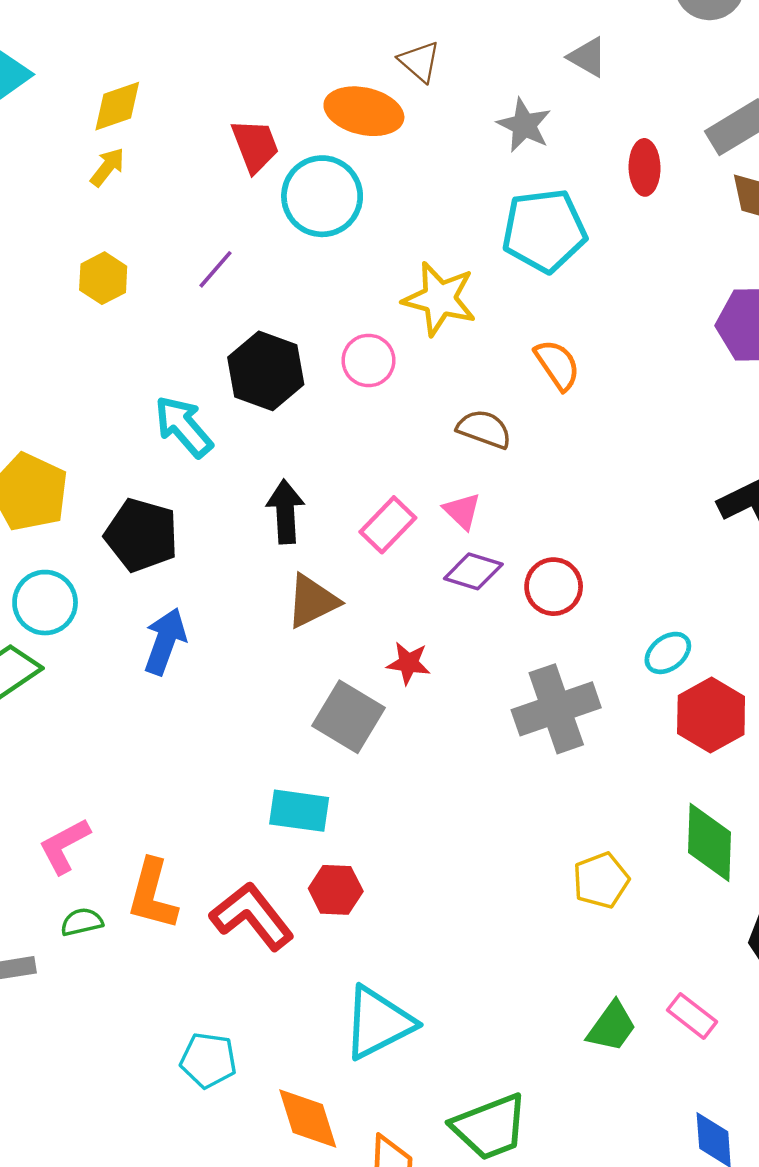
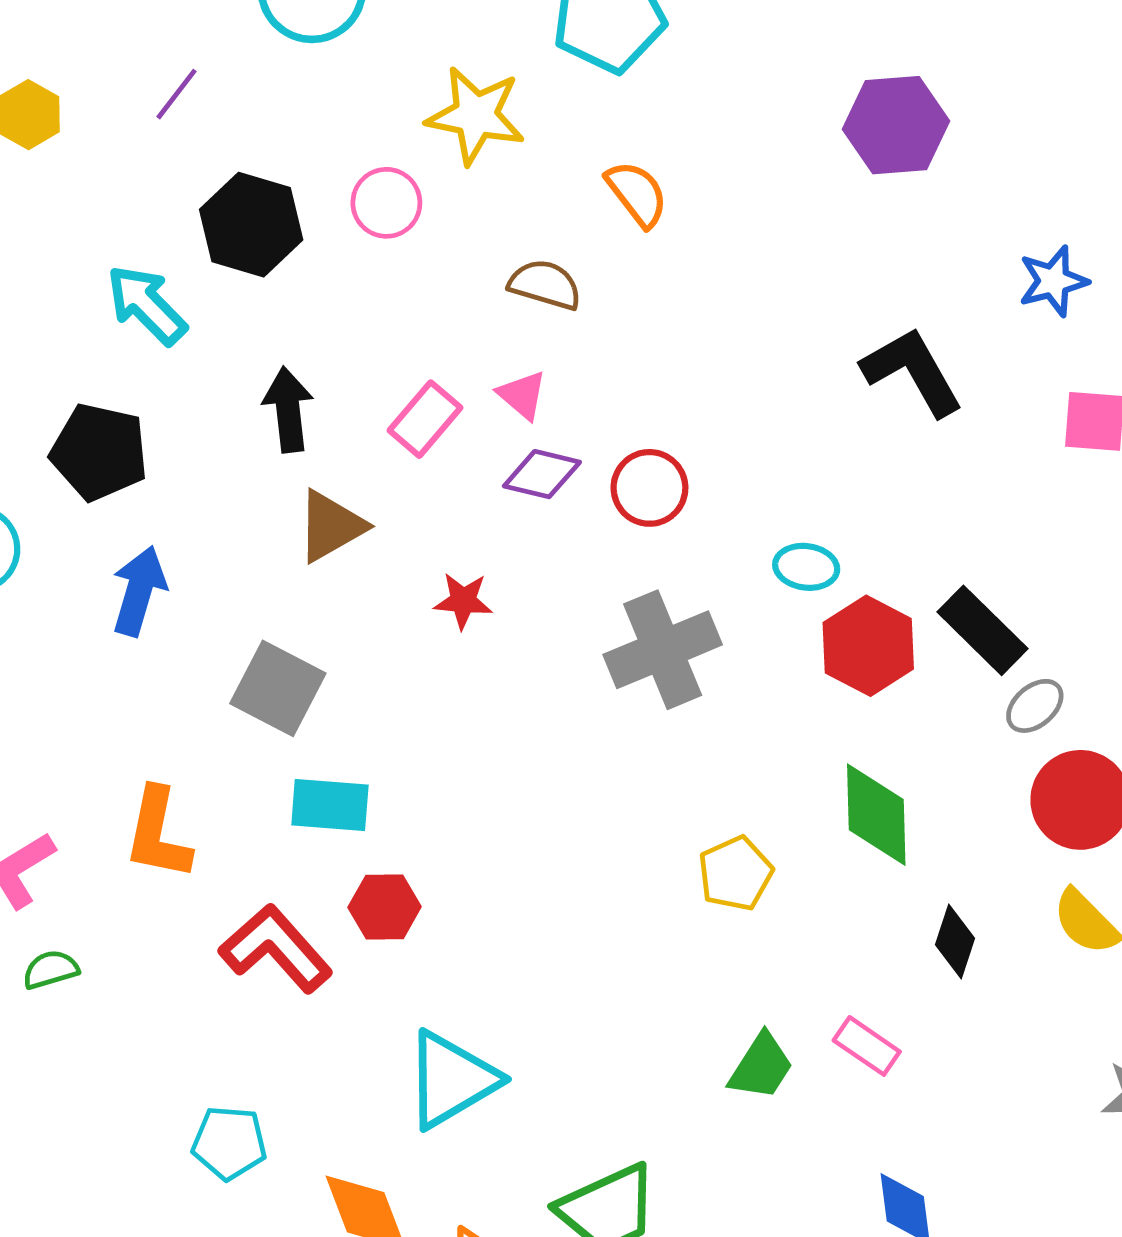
cyan ellipse: (668, 653) -> (806, 567), turned 48
gray square: (348, 717) -> (278, 688), moved
orange L-shape: (152, 894) -> (158, 834), moved

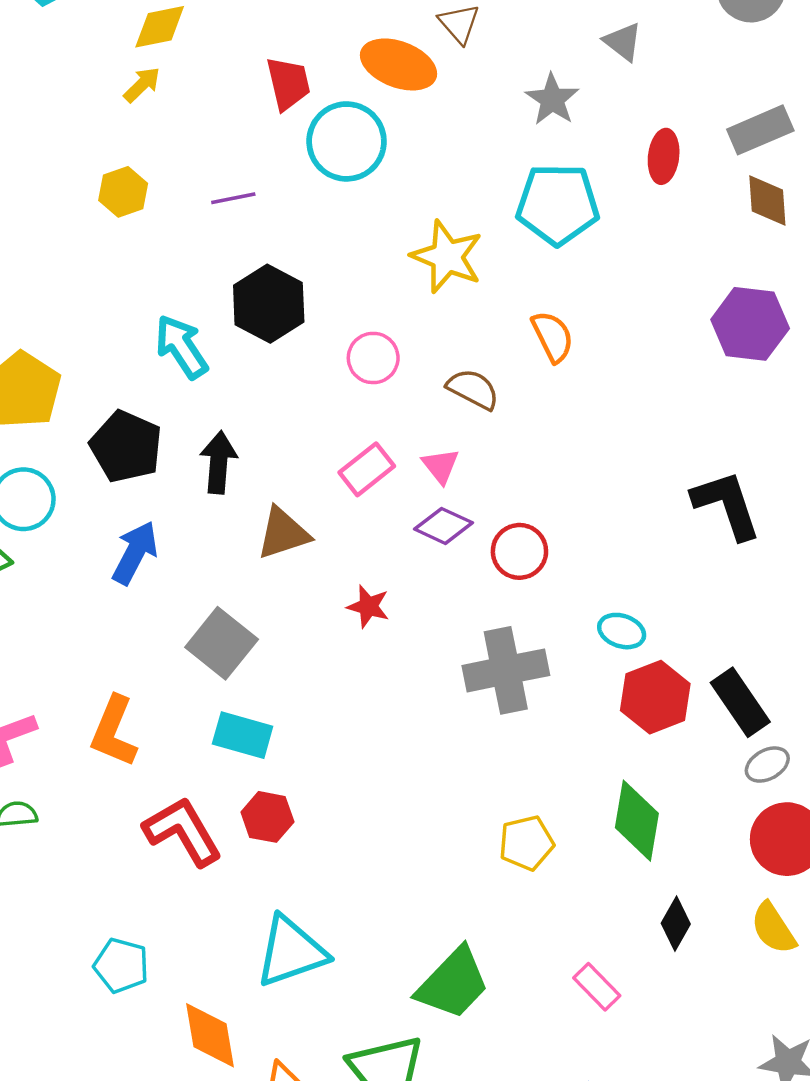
purple line: (176, 94) -> (233, 198), turned 30
pink circle: (386, 203) -> (373, 358), moved
black arrow: (288, 410) -> (219, 462), moved
green trapezoid: (761, 1066) -> (453, 983), moved, size x1.5

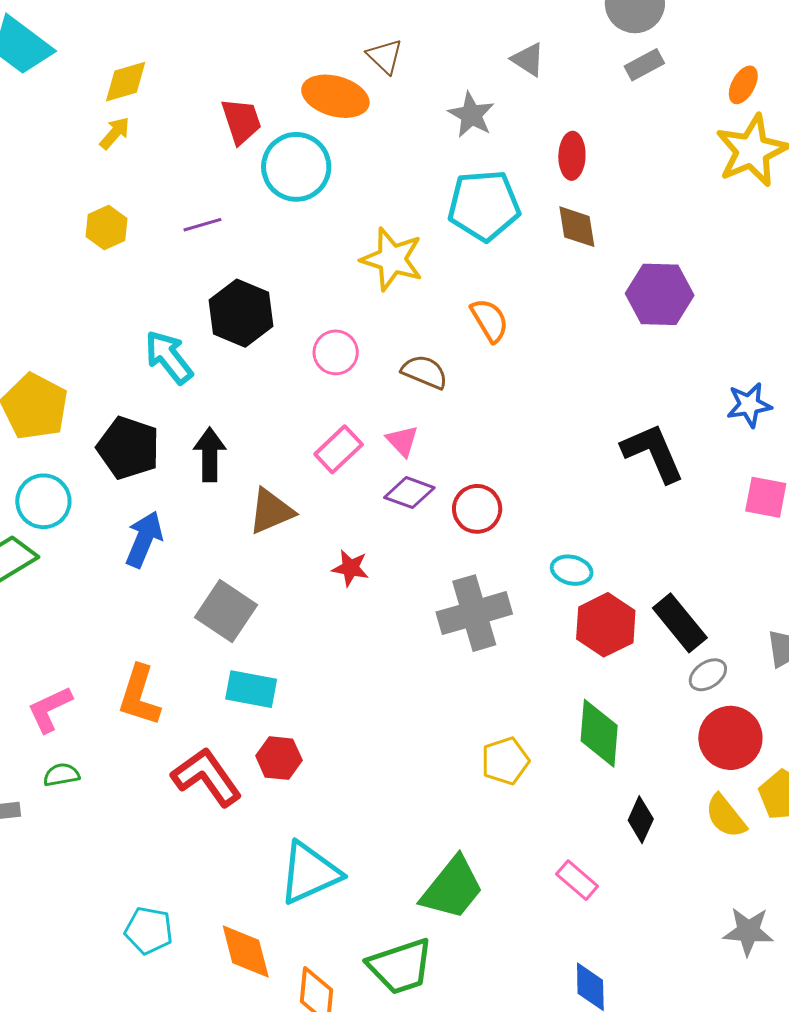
gray rectangle: (760, 130) -> (644, 65), moved, size x0.7
brown diamond: (767, 200) -> (577, 227), moved
cyan pentagon: (121, 965) -> (149, 930), moved

